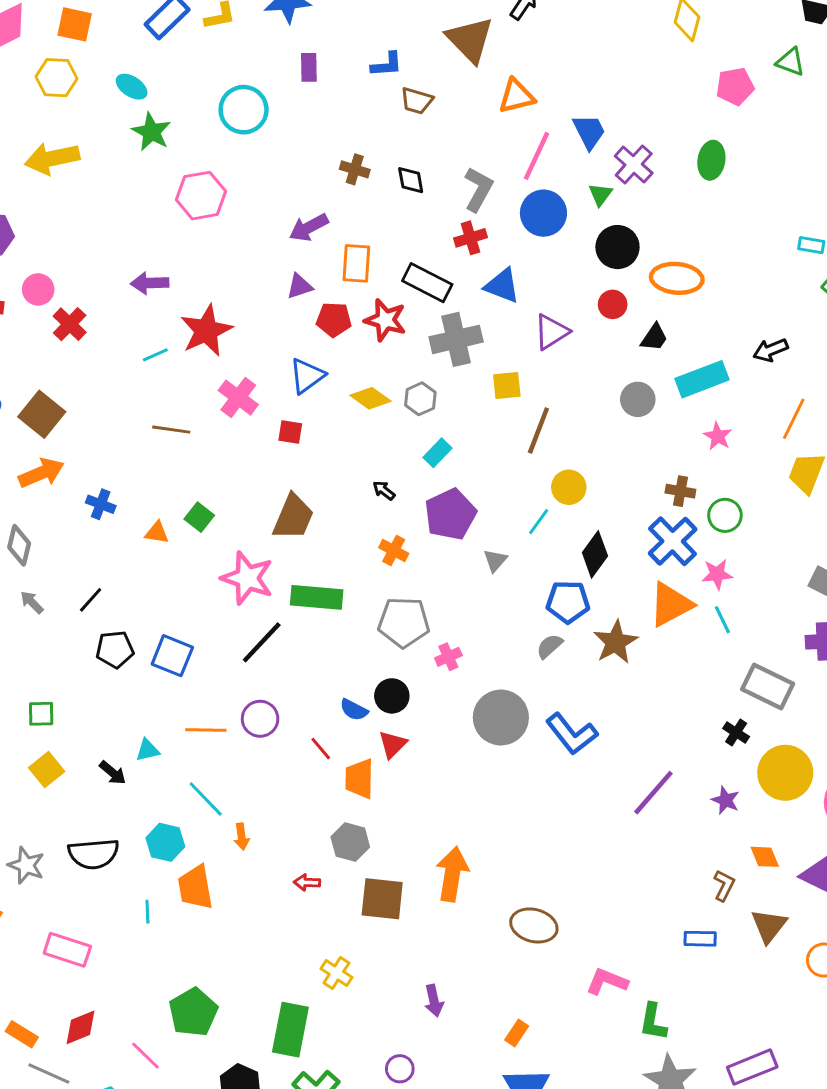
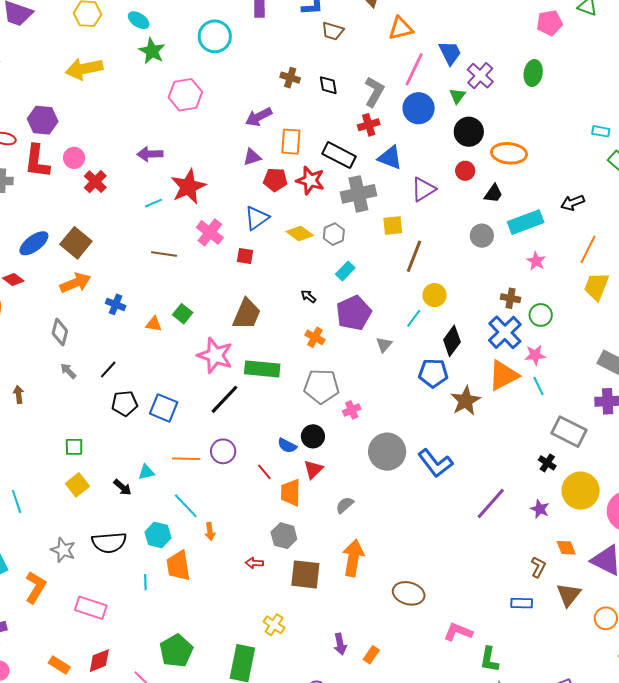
gray semicircle: (550, 646) -> (345, 505), moved
orange rectangle: (517, 1033) -> (371, 655), moved

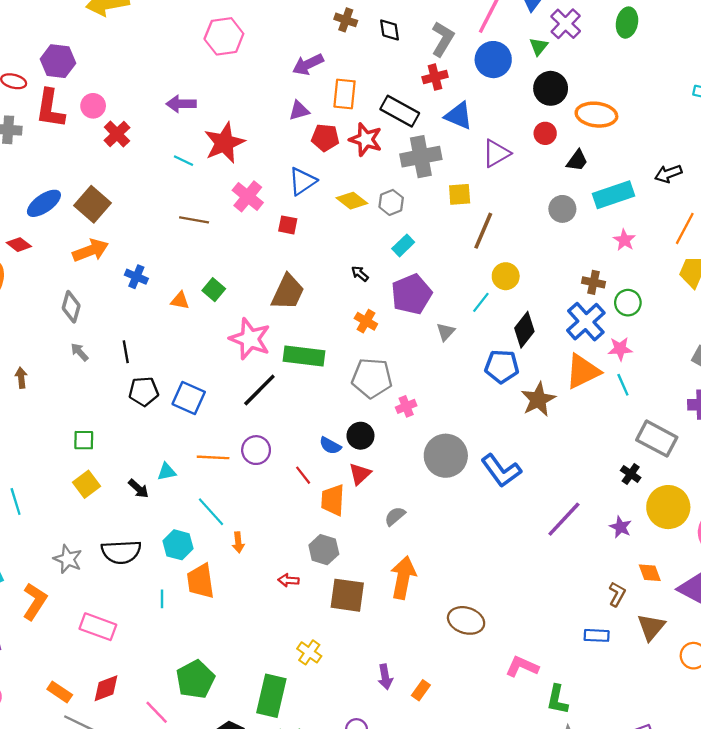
cyan line: (154, 203) -> (184, 161), turned 48
black line: (108, 370) -> (126, 352), turned -54

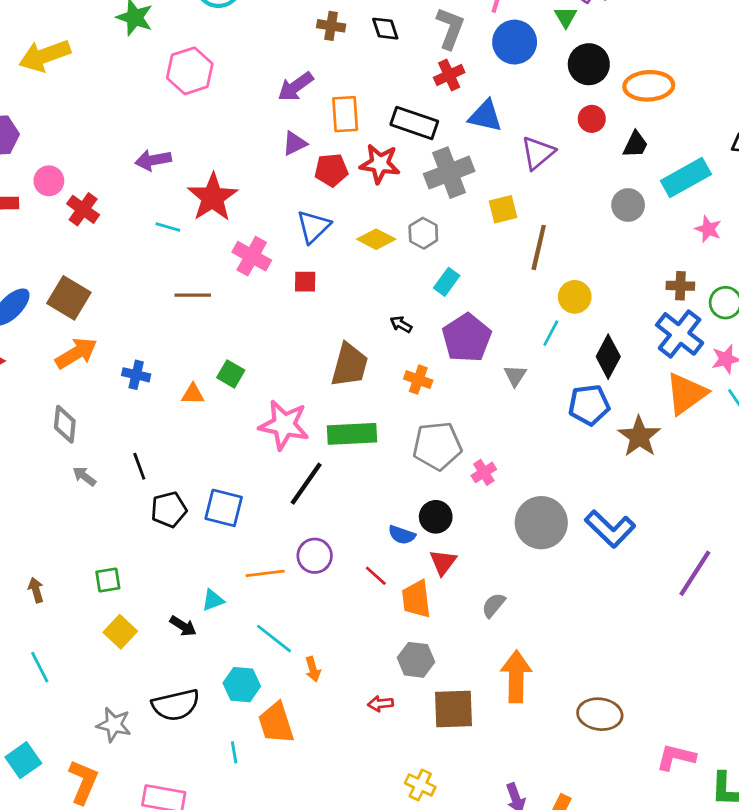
brown trapezoid: (288, 292) -> (349, 365), moved
brown arrow: (21, 378) -> (36, 590), moved

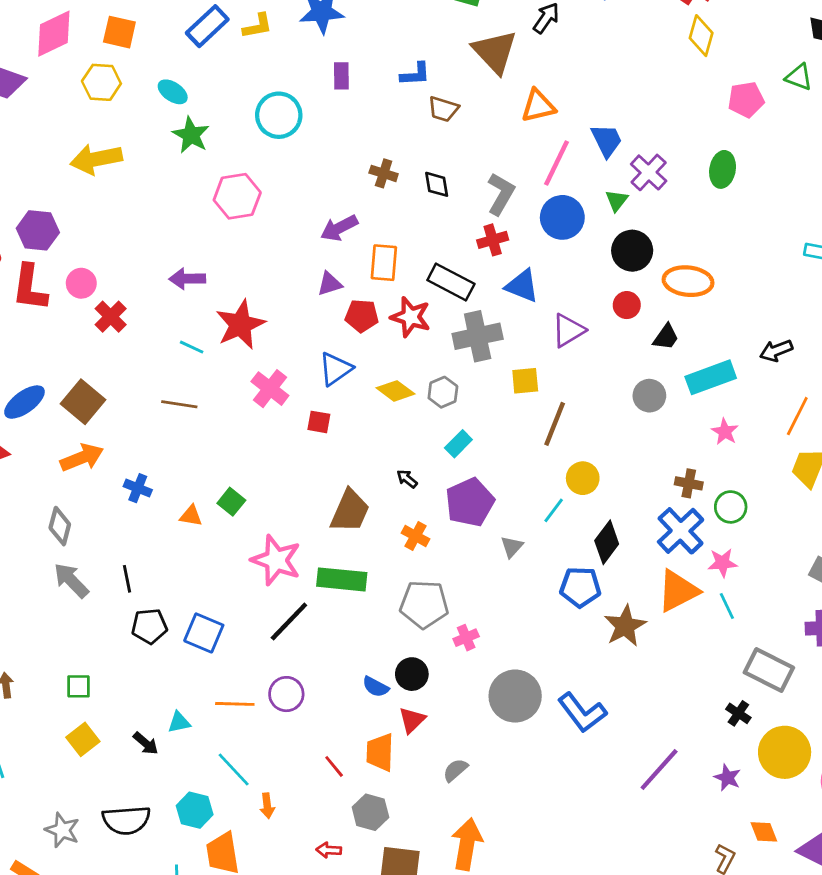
brown line: (193, 295) -> (179, 404), moved
gray arrow: (84, 476) -> (71, 580), size x1.6
red line: (376, 576) -> (334, 766), moved

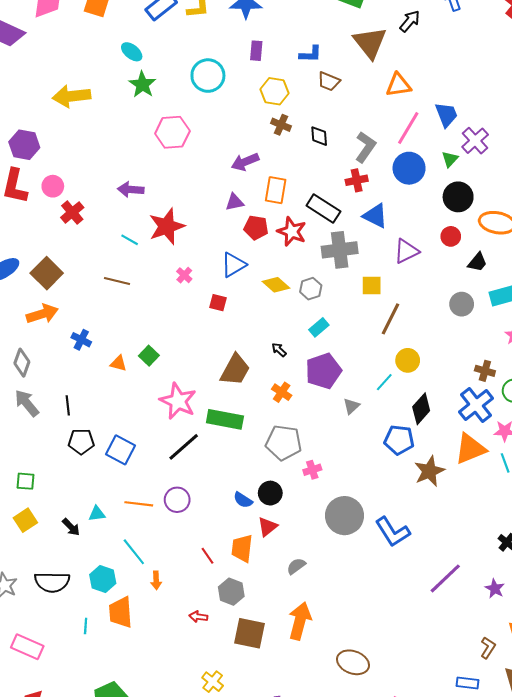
yellow hexagon: (101, 82) -> (274, 91), moved
pink cross: (270, 389) -> (184, 275), size x0.6

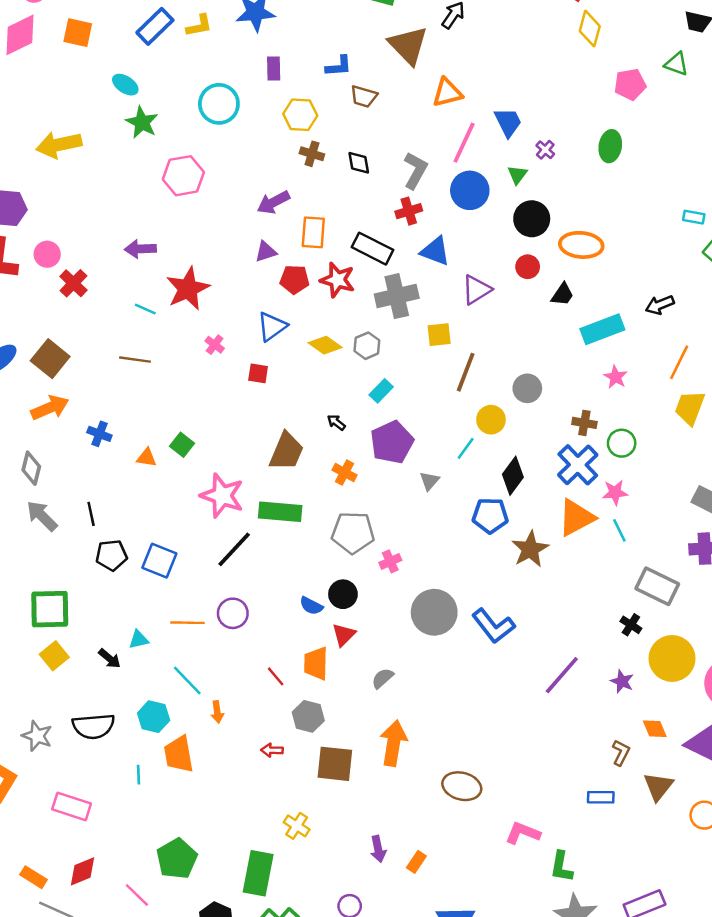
purple cross: (475, 141) -> (545, 150), size x0.6
gray circle: (462, 304) -> (527, 388), moved
green square: (25, 481) -> (50, 609), size x1.8

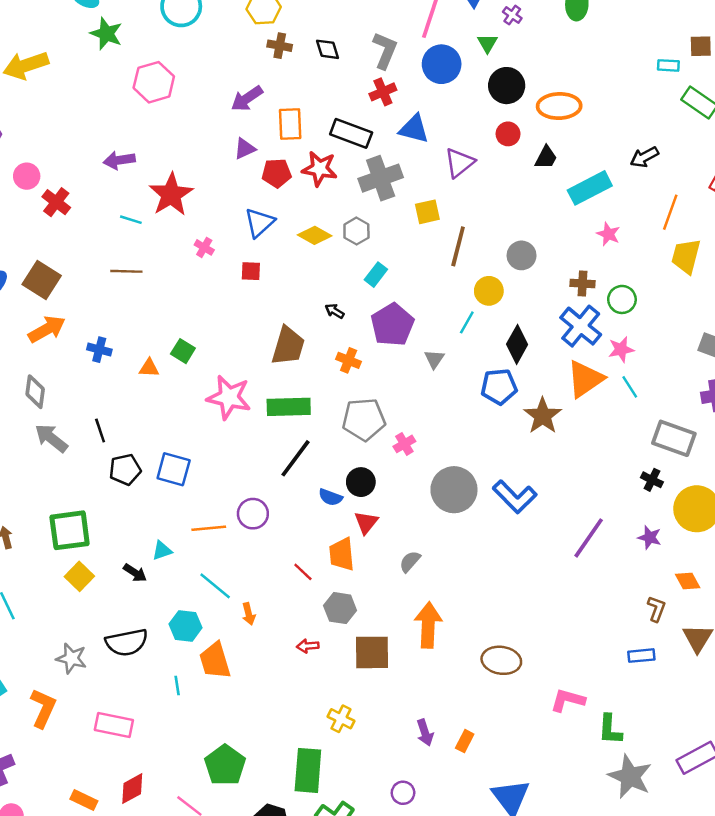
black line: (234, 549) -> (295, 458), moved

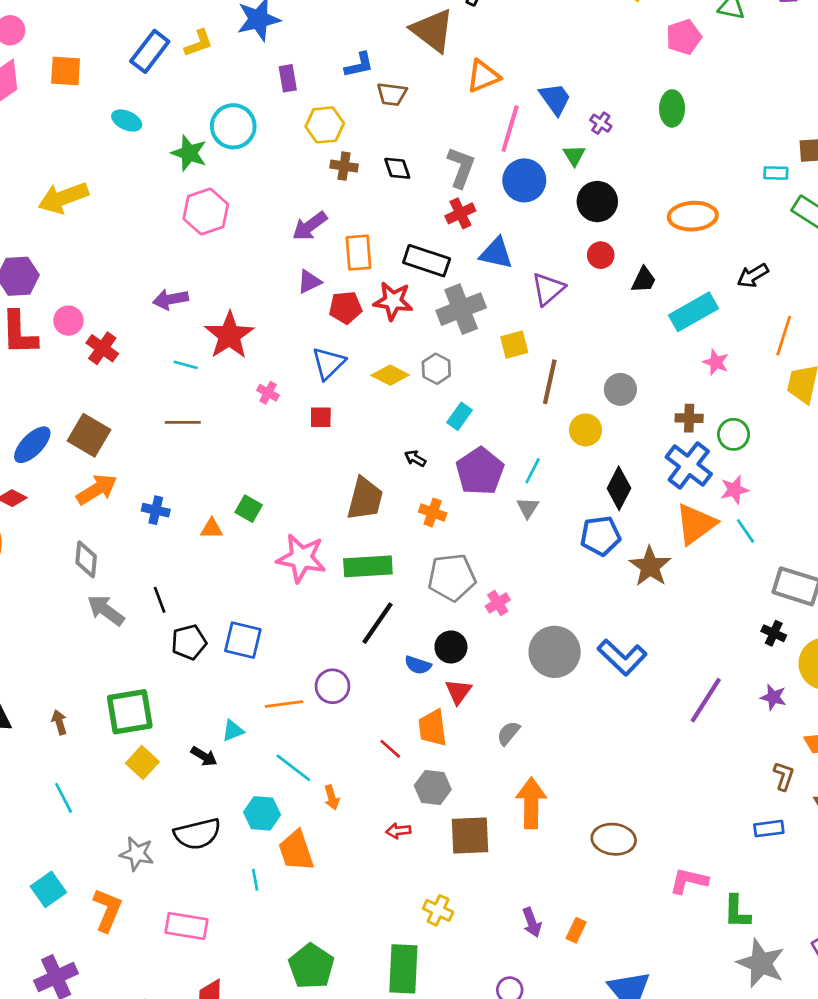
green star: (106, 34) -> (189, 153), moved
orange ellipse: (559, 106) -> (693, 216), moved
cyan line: (467, 322) -> (533, 471), moved

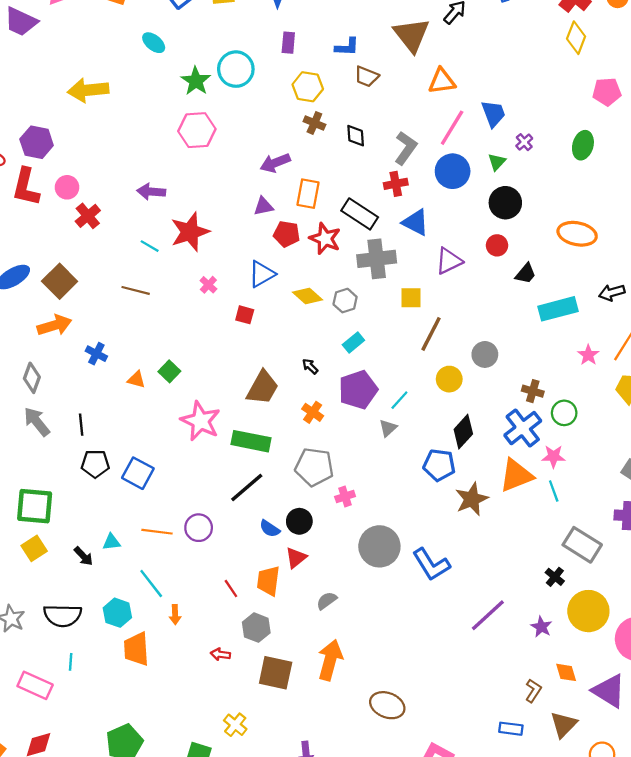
pink star: (716, 362) -> (588, 355), moved
cyan line: (255, 880) -> (71, 662), moved

